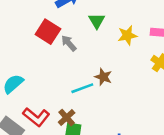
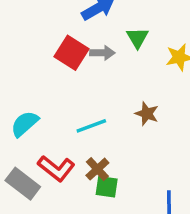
gray arrow: (69, 43) -> (102, 53), moved, turned 132
cyan line: (82, 88) -> (91, 126), moved

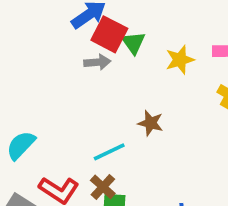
red square: (72, 53) -> (109, 34), moved
cyan line: (91, 126) -> (109, 152), moved

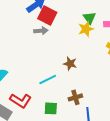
green triangle: (133, 43) -> (89, 18), moved
brown cross: (103, 187) -> (75, 97), moved, turned 32

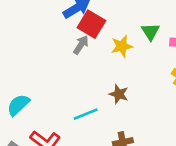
yellow star: (86, 29) -> (122, 46), moved
gray arrow: (41, 31) -> (81, 45), turned -56

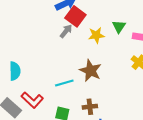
brown star: (119, 94) -> (90, 71), size x1.5
cyan semicircle: (18, 105) -> (15, 71), turned 126

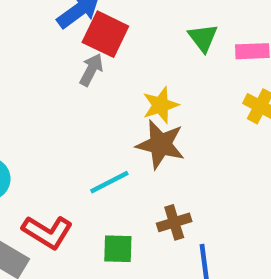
yellow star: (96, 35) -> (160, 105), moved

